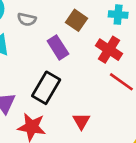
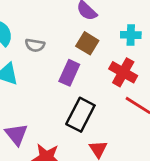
purple rectangle: (58, 47) -> (69, 73), turned 60
black rectangle: (46, 88) -> (80, 115), moved

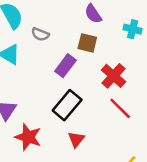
cyan cross: (131, 35) -> (133, 29), moved
brown square: (87, 43) -> (87, 43), turned -30

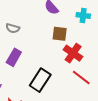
brown square: (87, 43) -> (60, 34), moved
purple rectangle: (65, 66) -> (14, 57), moved

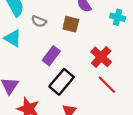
brown square: (60, 34) -> (71, 24), moved
purple rectangle: (14, 57) -> (51, 56), moved

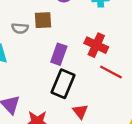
brown square: (71, 24) -> (43, 20), moved
purple rectangle: (51, 56) -> (59, 54), moved

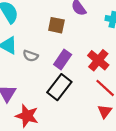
gray semicircle: (20, 28) -> (31, 56), moved
red triangle: (80, 112) -> (105, 111), moved

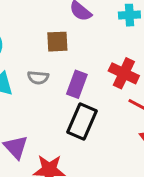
gray semicircle: (31, 56) -> (38, 78), moved

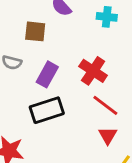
black rectangle: (82, 121) -> (47, 110), turned 40

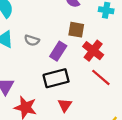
brown square: (35, 31) -> (76, 30), moved
red triangle: (108, 135) -> (65, 105), moved

